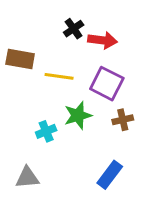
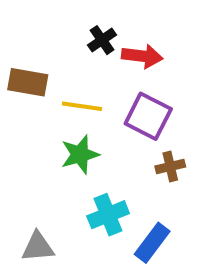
green star: (78, 115) -> (80, 154), moved
cyan cross: (46, 131) -> (108, 215), moved, size x1.4

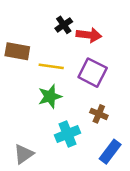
brown cross: (170, 166) -> (99, 114), moved, turned 36
blue rectangle: (152, 243) -> (110, 152), moved
gray triangle: (38, 247) -> (24, 154), turned -30

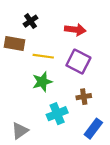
black cross: (64, 25) -> (31, 21), moved
brown cross: (99, 114) -> (84, 97), turned -32

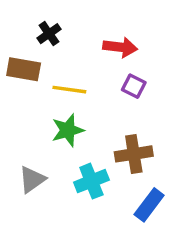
purple square: (78, 62) -> (134, 86), moved, size x0.6
brown cross: (84, 97) -> (134, 154), size x1.5
gray triangle: (20, 131) -> (32, 179), moved

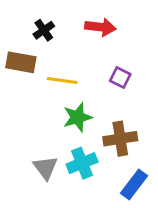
red arrow: (120, 47) -> (100, 27), moved
green star: (68, 130) -> (77, 117), moved
gray triangle: (32, 179) -> (45, 168), moved, turned -32

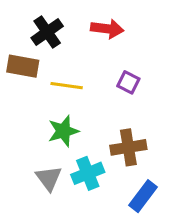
black cross: (44, 30) -> (47, 32), size x1.4
green star: (77, 117) -> (63, 131), moved

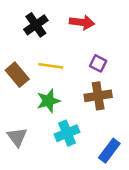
brown rectangle: (23, 66) -> (17, 75), moved, turned 40
brown cross: (128, 147) -> (98, 96), moved
gray triangle: (49, 178) -> (17, 137), moved

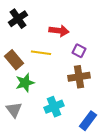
red arrow: (82, 22) -> (59, 31), moved
black cross: (36, 25) -> (18, 19), moved
green star: (48, 101) -> (25, 83), moved

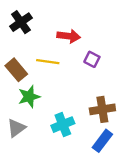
brown cross: (79, 77) -> (102, 109), moved
gray triangle: (14, 110) -> (16, 128), turned 30

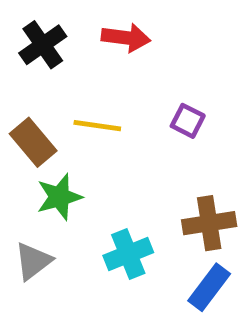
red arrow: (69, 36) -> (126, 38), moved

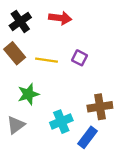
purple square: (188, 121) -> (79, 58), moved
brown rectangle: (33, 142) -> (15, 53), moved
blue rectangle: (209, 287) -> (87, 137), moved

